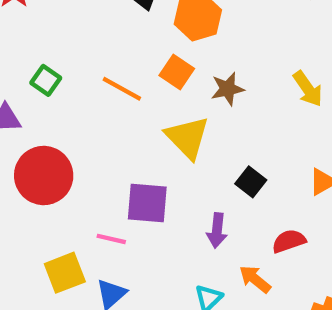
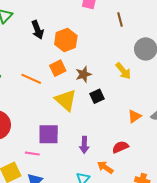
orange square: (177, 72) -> (58, 68), turned 35
black square: (251, 182) -> (97, 96), moved, turned 32

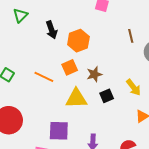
brown line: (120, 20) -> (131, 36), moved
yellow arrow: (123, 71) -> (133, 87), moved
yellow triangle: (66, 100) -> (76, 98), turned -45

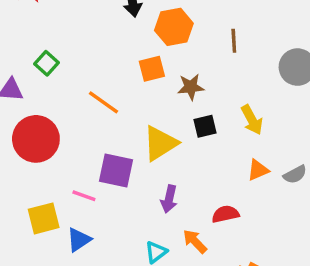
brown line: (131, 36) -> (234, 41), moved
orange line: (44, 77) -> (103, 102), moved
yellow triangle: (76, 98) -> (160, 143), moved, turned -40

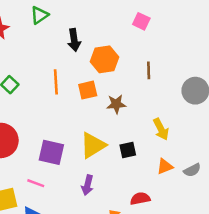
orange line: (103, 102) -> (56, 82), moved, turned 50
black square: (205, 126) -> (128, 150), moved
purple square: (116, 171) -> (51, 152), moved
purple arrow: (169, 199) -> (87, 185), moved

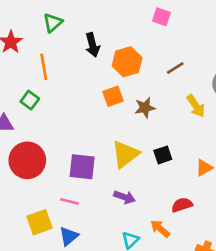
brown line: (149, 70) -> (175, 68), turned 66
orange line: (56, 82) -> (44, 67), moved
yellow arrow: (161, 129) -> (196, 106), moved
purple arrow: (87, 185) -> (124, 197), turned -78

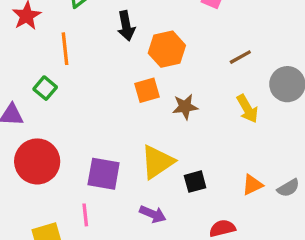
brown line: (175, 68) -> (240, 57), moved
black square: (163, 155) -> (195, 182), moved
pink line: (69, 201) -> (85, 215), turned 66

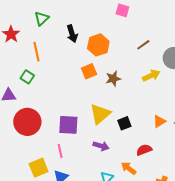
yellow arrow: (247, 109) -> (151, 76), turned -78

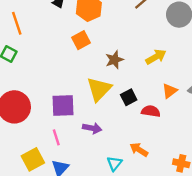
yellow arrow: (151, 76) -> (156, 57), moved
brown star: (113, 79) -> (114, 60), moved
purple arrow: (101, 146) -> (92, 128), moved
red semicircle: (144, 150) -> (151, 111), moved, turned 35

